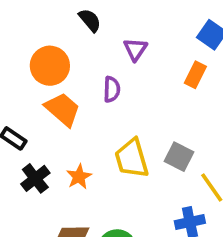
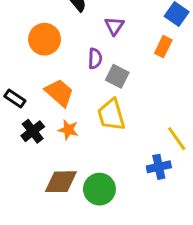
orange trapezoid: (63, 109) -> (59, 93), moved
gray square: (179, 157) -> (117, 76), moved
orange star: (79, 177) -> (68, 130), turned -30

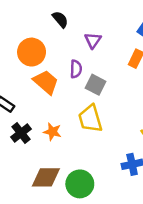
orange trapezoid: (59, 93) -> (46, 82), moved

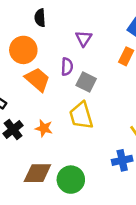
black semicircle: (60, 19) -> (40, 18), moved, turned -144

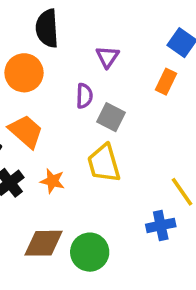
black semicircle: (40, 18) -> (47, 28), size x1.5
orange trapezoid: (37, 79) -> (26, 131), moved

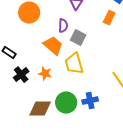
orange trapezoid: (26, 131) -> (53, 46), moved
blue cross: (161, 225) -> (90, 101), moved
green circle: (90, 252) -> (66, 103), moved

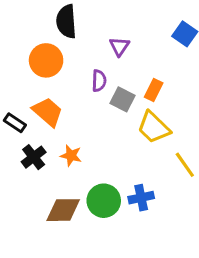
orange rectangle: (109, 18) -> (154, 90), moved
orange trapezoid: (53, 46) -> (48, 112), moved
yellow trapezoid: (74, 64) -> (154, 127), moved, turned -30

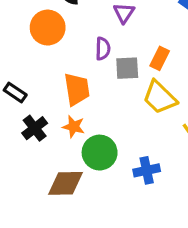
gray square: (122, 99) -> (127, 68), turned -30
orange trapezoid: (48, 112) -> (77, 89), moved, turned 40
green circle: (104, 201) -> (100, 153), moved

